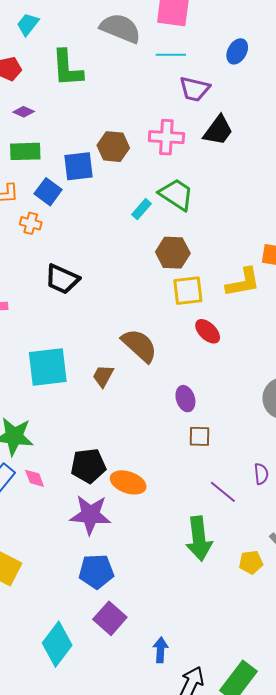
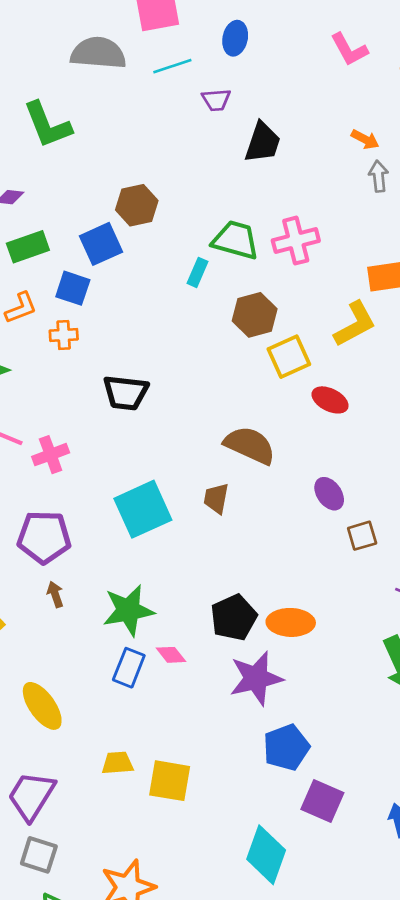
blue ellipse: (237, 51) -> (235, 38), moved
purple trapezoid: (195, 89) -> (216, 100), size x0.7
pink cross: (166, 137) -> (296, 241), moved

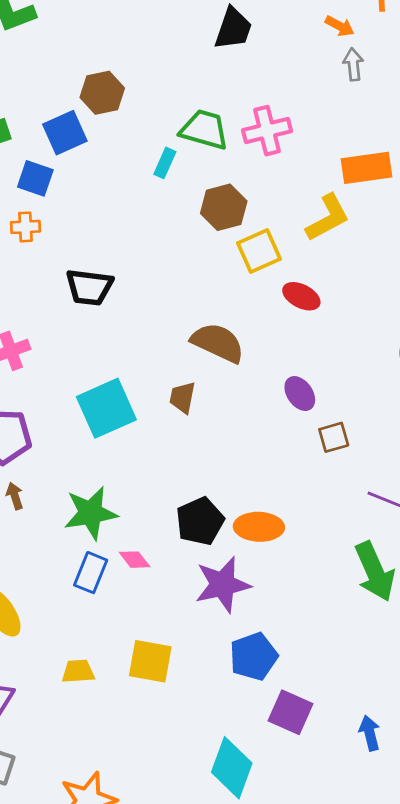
yellow square: (170, 781) -> (150, 661), moved

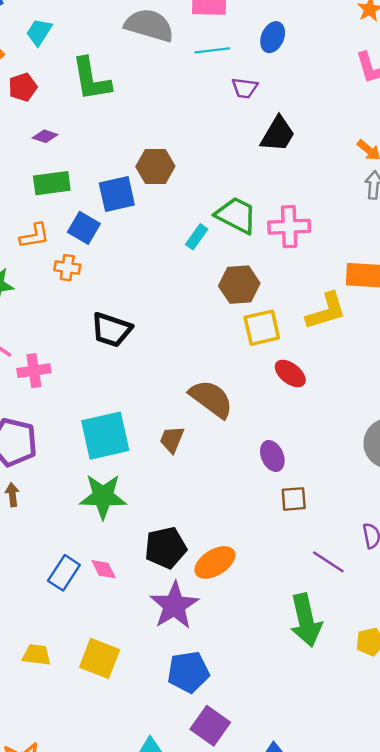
green star: (91, 513) -> (103, 496), moved
orange ellipse: (259, 527) -> (215, 562), turned -45
purple star: (223, 585) -> (174, 605), turned -30

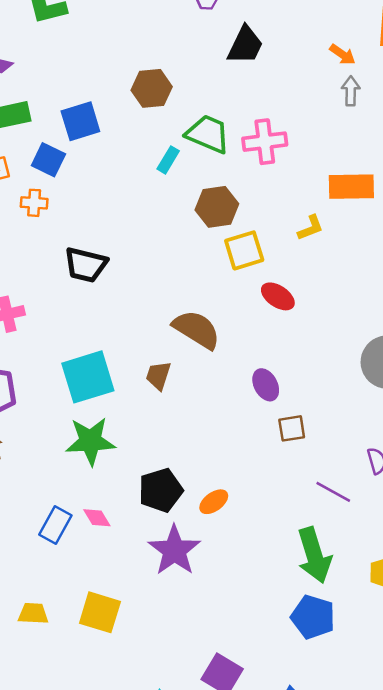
brown hexagon: (155, 166) -> (152, 88), moved
yellow L-shape: (326, 311) -> (311, 228), size x0.6
orange ellipse: (215, 562) -> (214, 502), size x0.7
blue pentagon: (188, 672) -> (313, 617), moved, turned 30

